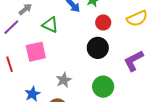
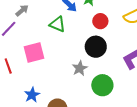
green triangle: (50, 25) -> (57, 24), moved
gray star: (64, 80) -> (80, 68), moved

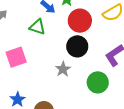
red circle: (100, 21) -> (80, 21), size x1.5
green circle: (102, 85) -> (98, 82), moved

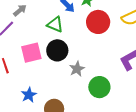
black circle: (77, 46) -> (57, 50), moved
green circle: (98, 82) -> (99, 87), moved

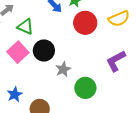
green triangle: (55, 24) -> (25, 27), moved
pink square: (31, 53) -> (18, 52), turned -30

